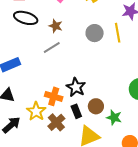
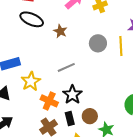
gray line: (52, 47) -> (66, 67), moved
yellow star: (36, 111) -> (31, 81), moved

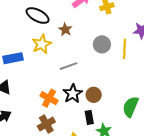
yellow star: (31, 81) -> (42, 44), moved
brown circle: (90, 116) -> (94, 95), moved
black rectangle: (70, 119) -> (89, 117), moved

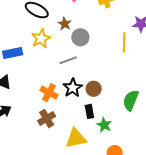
gray circle: (102, 44) -> (80, 37), moved

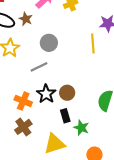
brown star: (65, 24) -> (26, 19), moved

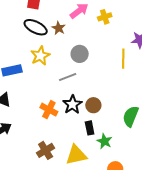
brown cross: (23, 127) -> (46, 150), moved

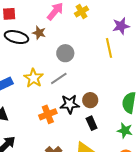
yellow star: (40, 56) -> (33, 78), moved
black star: (72, 104) -> (70, 104), turned -30
orange cross: (49, 110) -> (48, 114), turned -36
green star: (104, 141) -> (125, 131), moved

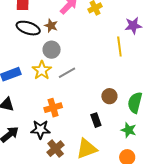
gray circle: (65, 53) -> (52, 50), moved
brown circle: (90, 100) -> (109, 96), moved
black star: (70, 104) -> (40, 129), moved

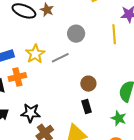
gray circle: (52, 50) -> (76, 34), moved
brown circle: (109, 96) -> (88, 84), moved
orange cross: (53, 108) -> (17, 77), moved

